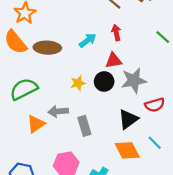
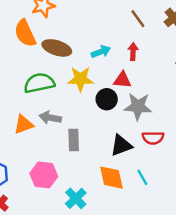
yellow star: (78, 83) -> (80, 79), moved, size x1.5
green semicircle: (24, 89) -> (39, 83), moved

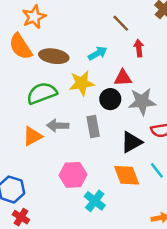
brown line: (138, 19) -> (121, 23), moved
red arrow: (133, 52) -> (139, 48), moved
gray rectangle: (74, 140) -> (93, 127), moved
pink hexagon: (44, 175) -> (73, 175), moved

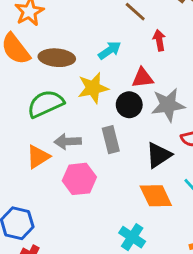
pink hexagon: (73, 175) -> (79, 179), moved
cyan cross: (95, 201) -> (132, 237), moved

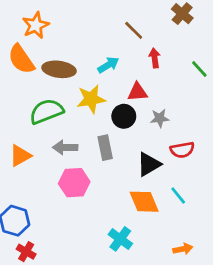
gray star: (168, 105) -> (160, 118), size x0.6
orange triangle: (38, 157) -> (20, 156), moved

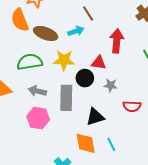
brown line: (134, 30) -> (88, 13), moved
red arrow: (155, 58) -> (117, 41), size x1.6
cyan arrow: (108, 65) -> (76, 31), moved
gray rectangle: (105, 148) -> (66, 98), size x1.4
red semicircle: (182, 150) -> (132, 106), moved

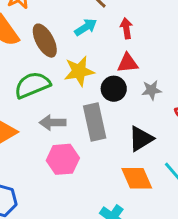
brown ellipse: (46, 33) -> (45, 41), turned 55
red arrow: (117, 41) -> (126, 28), moved, size x0.6

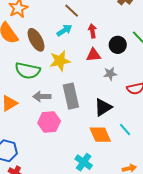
green semicircle: (32, 85) -> (28, 71), turned -145
black circle: (114, 89) -> (118, 45), moved

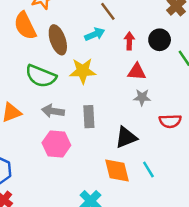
black circle: (118, 45) -> (160, 40), moved
red triangle: (94, 55) -> (137, 72), moved
gray rectangle: (71, 96) -> (89, 117), size x0.7

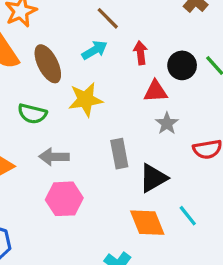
black circle: (160, 40) -> (182, 65), moved
green semicircle: (41, 76) -> (32, 114), size x0.7
gray star: (142, 97) -> (167, 123), turned -30
gray rectangle: (89, 117) -> (119, 154), moved

